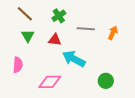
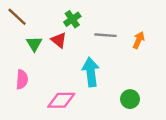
brown line: (25, 14) -> (17, 17), moved
red triangle: (55, 40) -> (59, 40), moved, turned 32
cyan arrow: (74, 59) -> (91, 72), turned 55

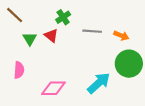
orange arrow: (139, 40) -> (121, 36), turned 88
cyan arrow: (91, 72) -> (99, 83), moved, turned 55
green circle: (130, 99) -> (129, 64), moved, size x1.6

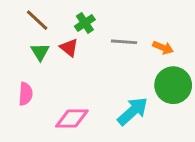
brown line: (15, 15) -> (37, 20), moved

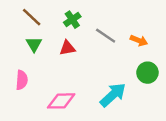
gray line: (124, 42) -> (106, 36), turned 30
red triangle: (69, 48) -> (67, 48), moved, turned -49
green circle: (173, 85) -> (147, 73), size x0.7

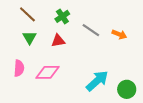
green circle: (147, 73) -> (127, 89), moved
pink diamond: (61, 101) -> (48, 72), moved

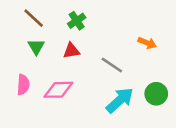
gray line: (91, 30) -> (112, 65), moved
green circle: (127, 89) -> (156, 94), moved

